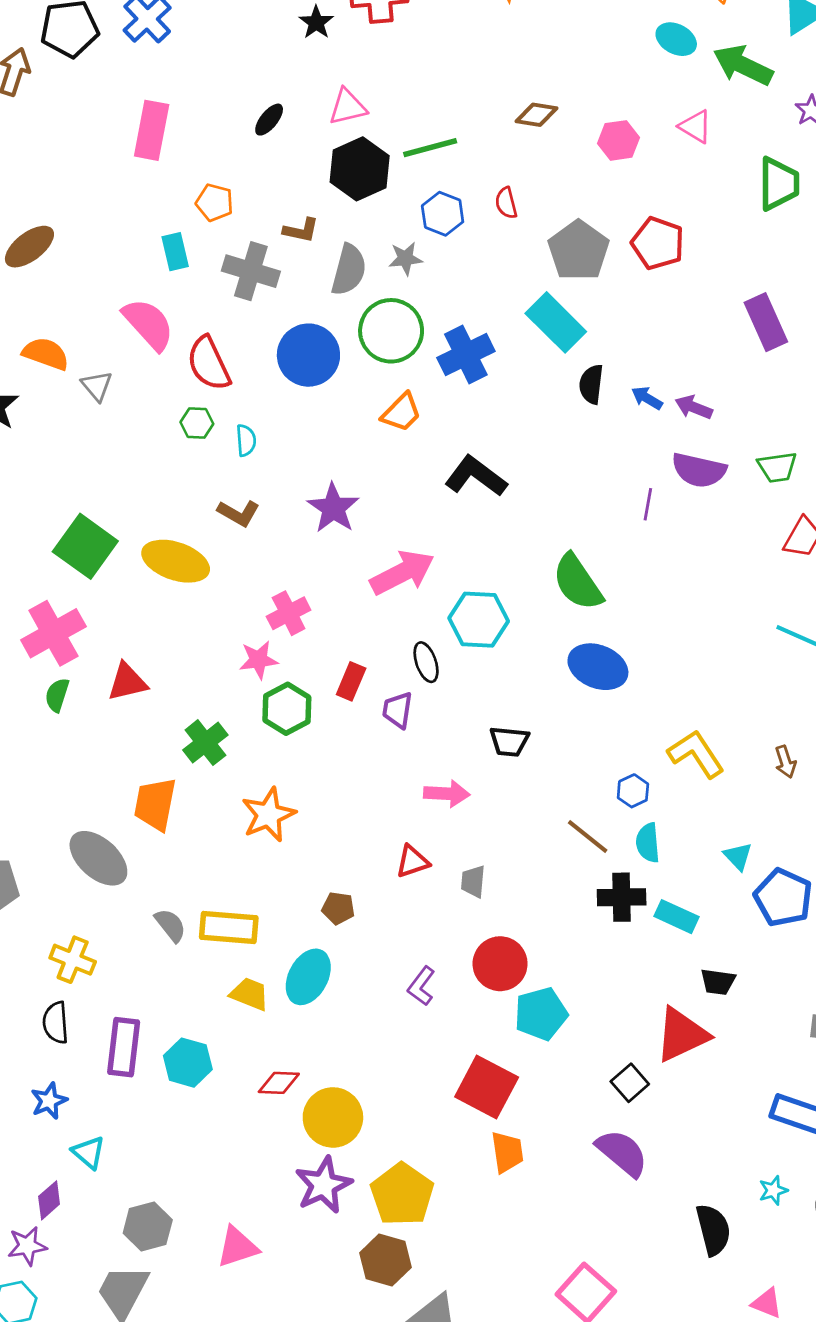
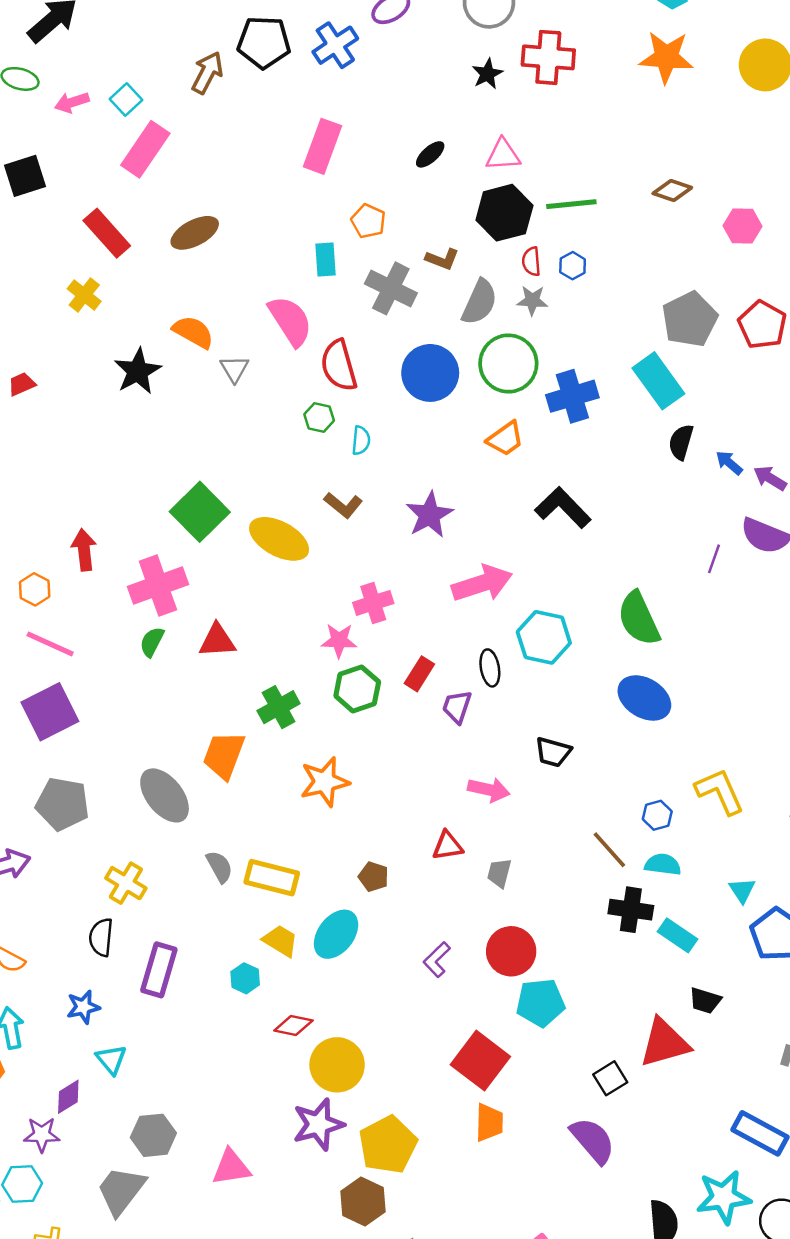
red semicircle: (506, 203) -> (531, 261), moved
blue hexagon: (443, 214) -> (573, 266), size x0.7
cyan semicircle: (648, 843) -> (663, 864), turned 93
cyan hexagon: (188, 1063) -> (245, 978), moved, size x0.7
cyan star: (773, 1190) -> (724, 1197), size x2.0

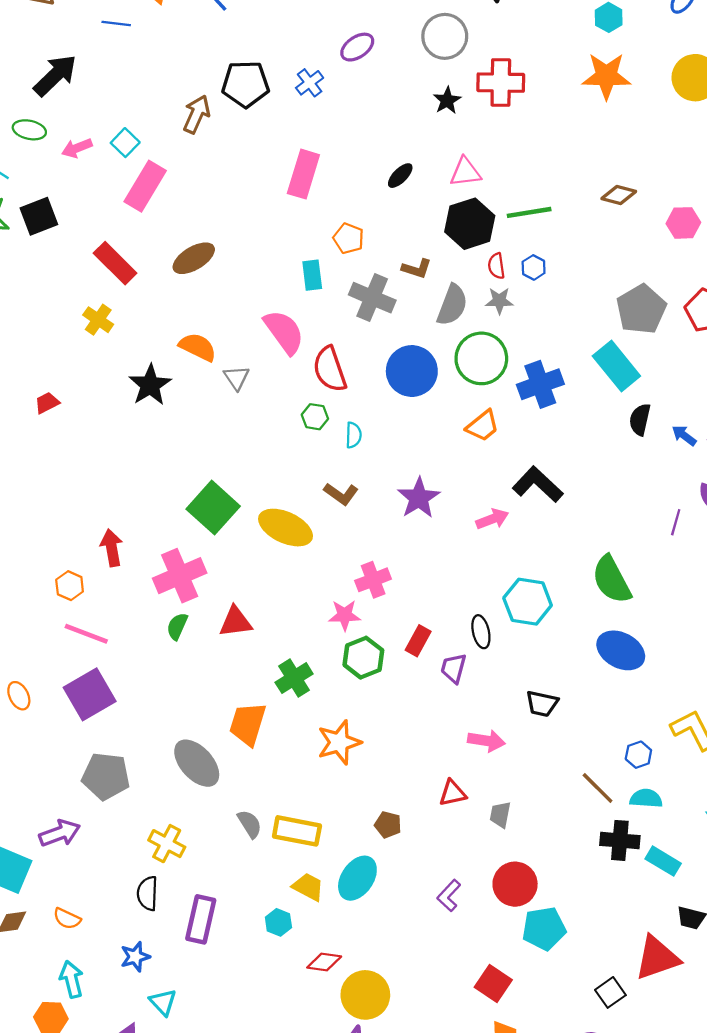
blue cross: (335, 45) -> (310, 83), size x0.7
pink arrow: (482, 583) -> (492, 519), moved, size x0.6
red square: (480, 1061) -> (493, 983), size x0.7

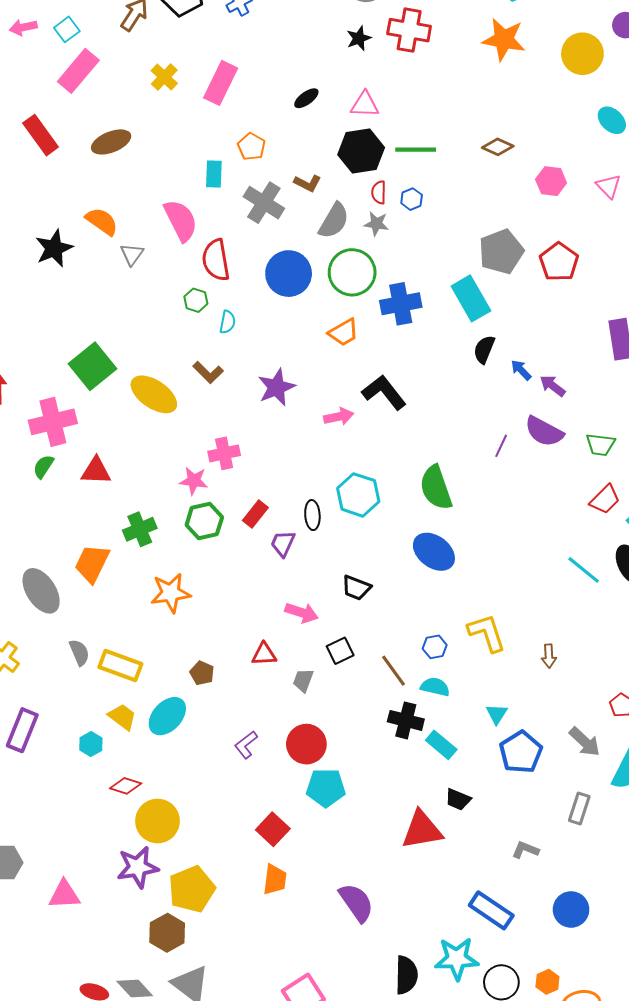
yellow cross: (98, 320) -> (164, 77), moved
black square: (610, 992) -> (340, 651), moved

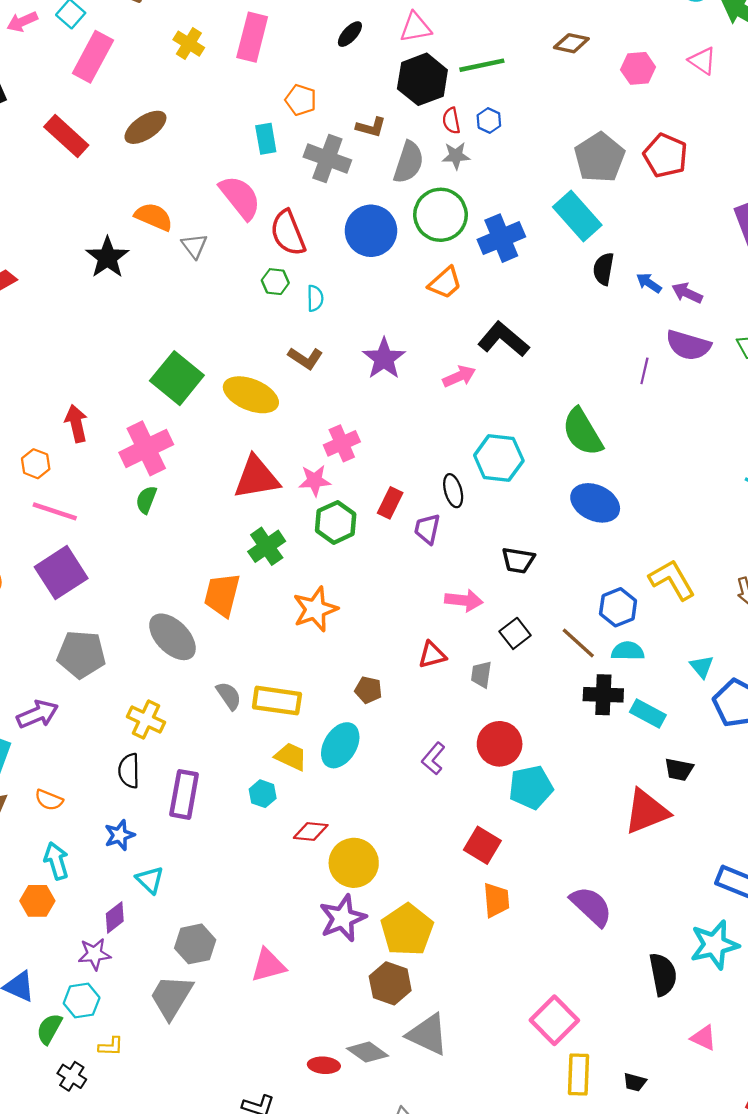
red triangle: (96, 471) -> (256, 478), moved, size x1.4
blue hexagon: (435, 647) -> (618, 607), size x1.4

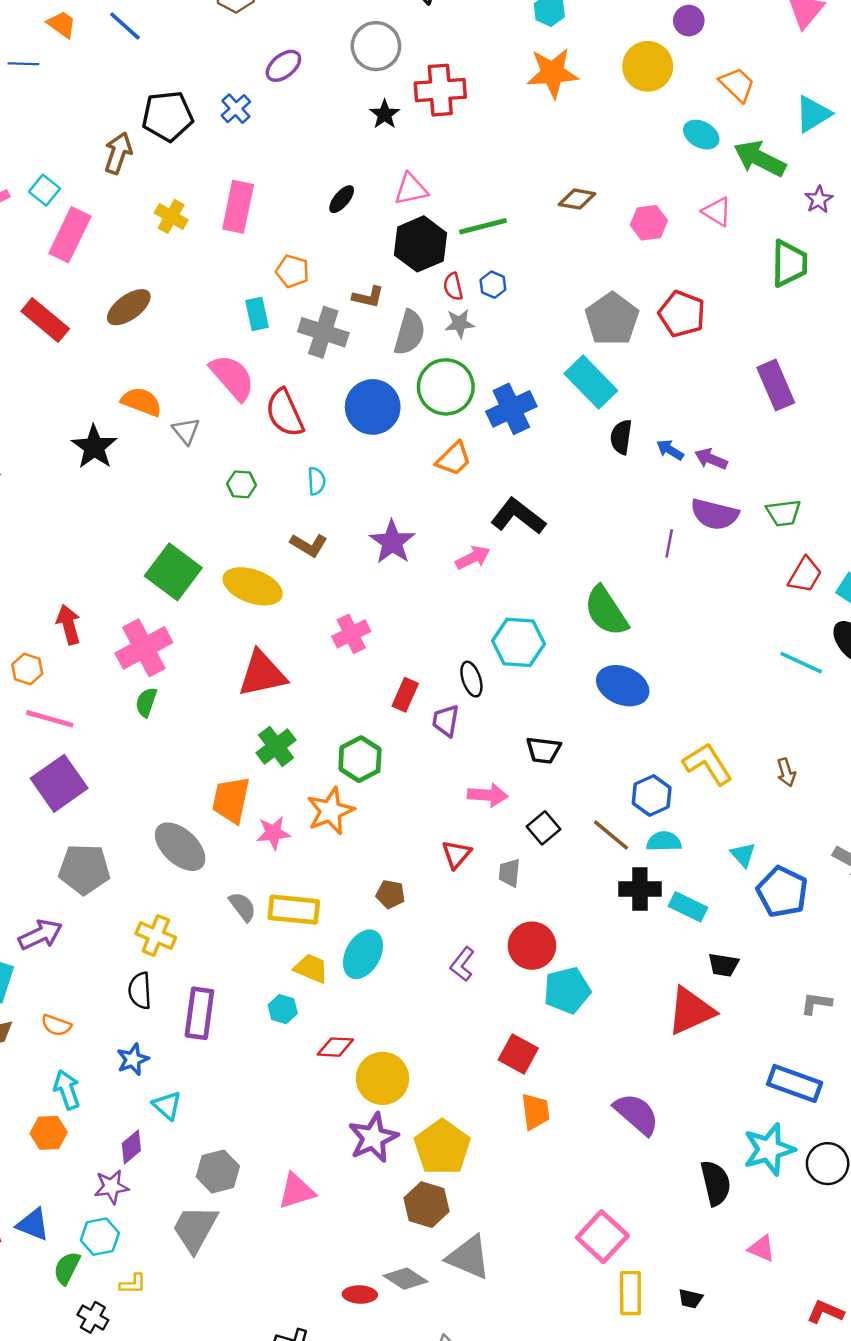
green hexagon: (275, 282) -> (242, 484), moved
pink star: (315, 481) -> (273, 833), moved
green hexagon: (336, 522) -> (360, 759), moved
red triangle: (432, 655) -> (457, 854), turned -32

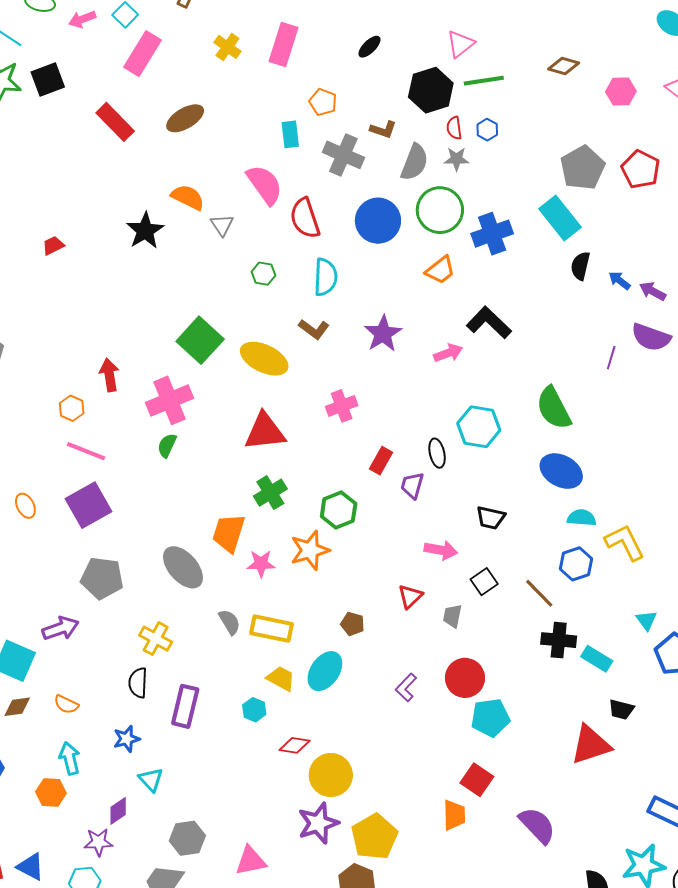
pink triangle: (411, 189) -> (460, 44), moved, turned -32
cyan semicircle: (316, 481) -> (325, 277), size x1.6
cyan semicircle: (664, 841) -> (582, 518), moved
red square: (518, 1054) -> (477, 780), moved

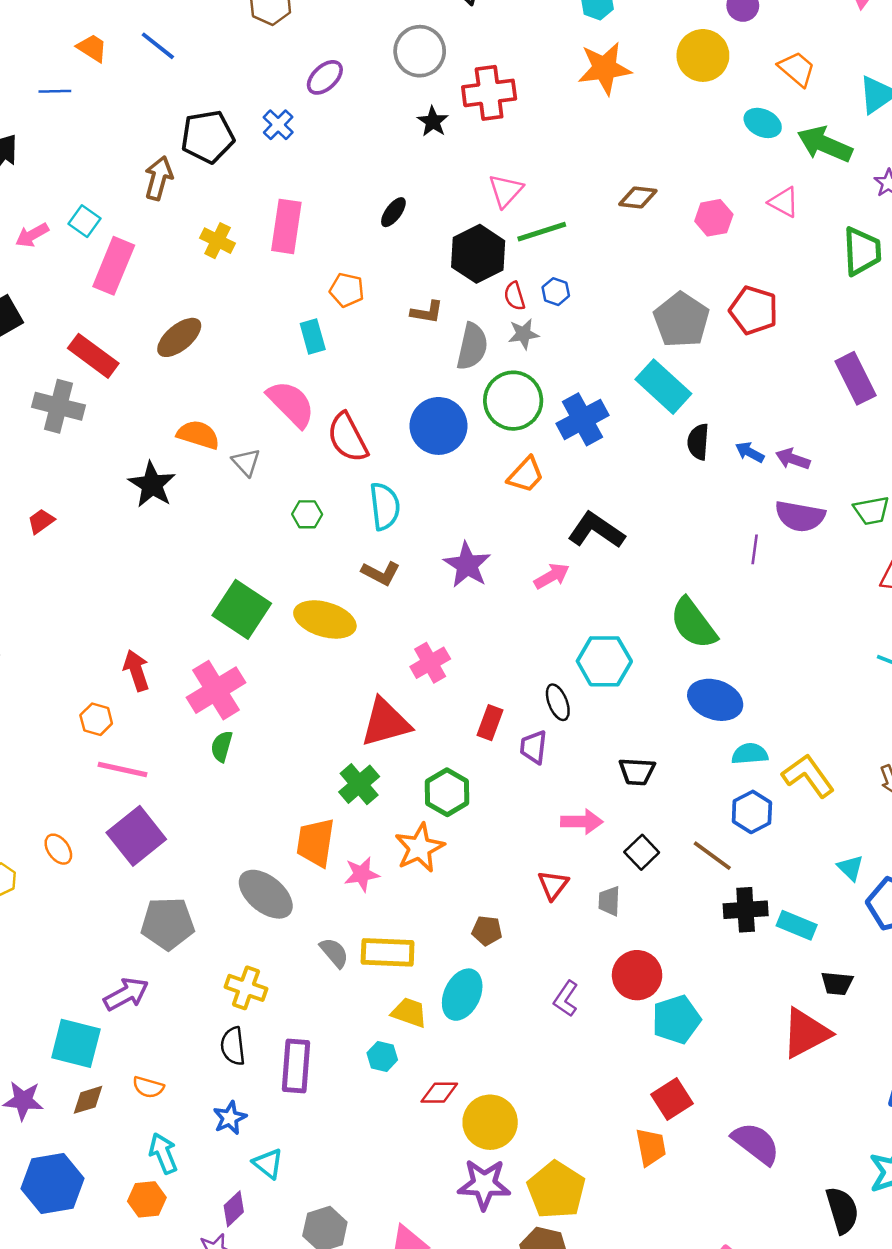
gray cross: (343, 155) -> (59, 406), moved
red triangle: (265, 432) -> (386, 722), moved
red square: (477, 780) -> (672, 1099), turned 32
purple star: (318, 823) -> (484, 1184), turned 30

